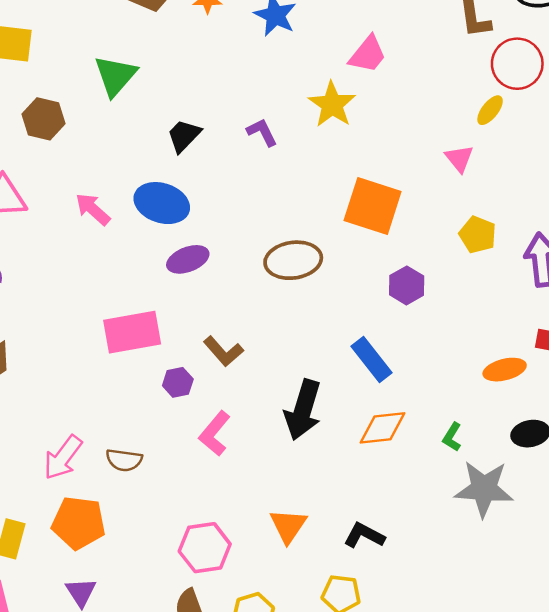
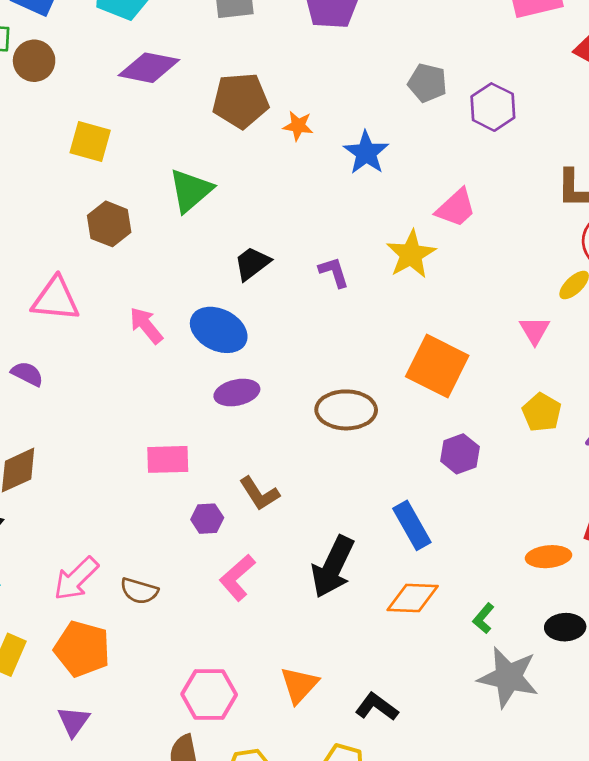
pink rectangle: (132, 332) -> (168, 459), size x0.7

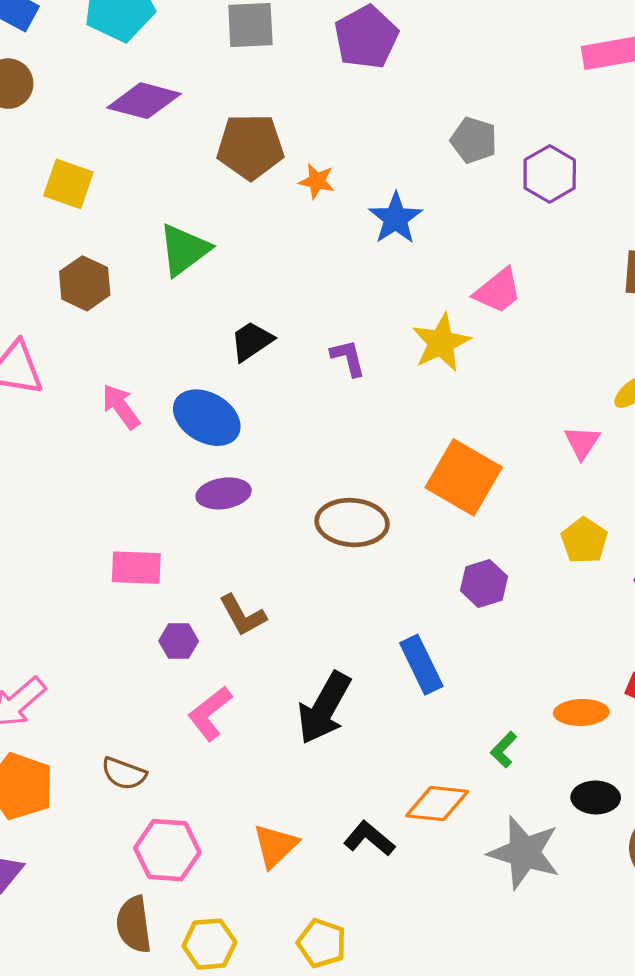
brown semicircle: (139, 591) -> (124, 773), moved
orange diamond: (413, 598) -> (437, 804), moved
green L-shape: (483, 618) -> (504, 750), moved
black L-shape: (377, 707) -> (369, 838), moved

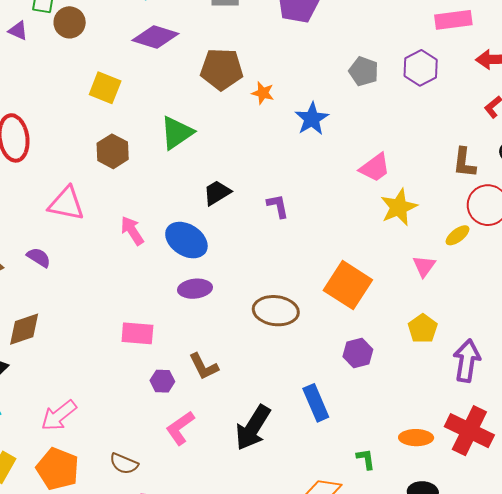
purple hexagon: (550, 174) -> (421, 68), moved
yellow star: (441, 343) -> (399, 207), moved
green L-shape: (504, 750) -> (366, 459), turned 125

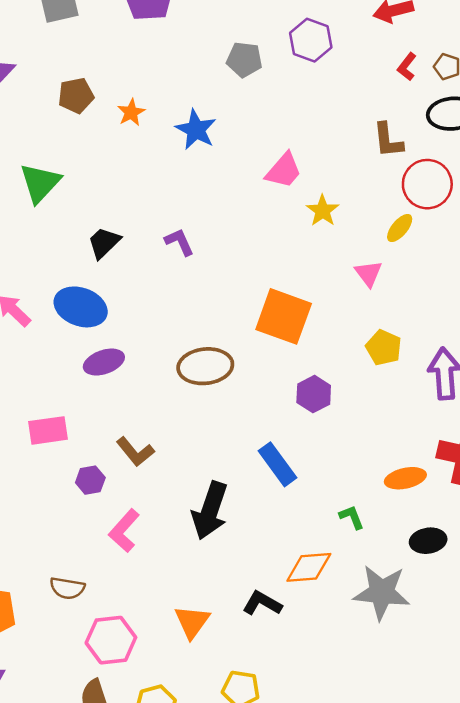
brown pentagon: (222, 69) -> (76, 96), size x0.7
orange star: (263, 93) -> (131, 112), turned -30
yellow star: (399, 207) -> (323, 211), size x0.7

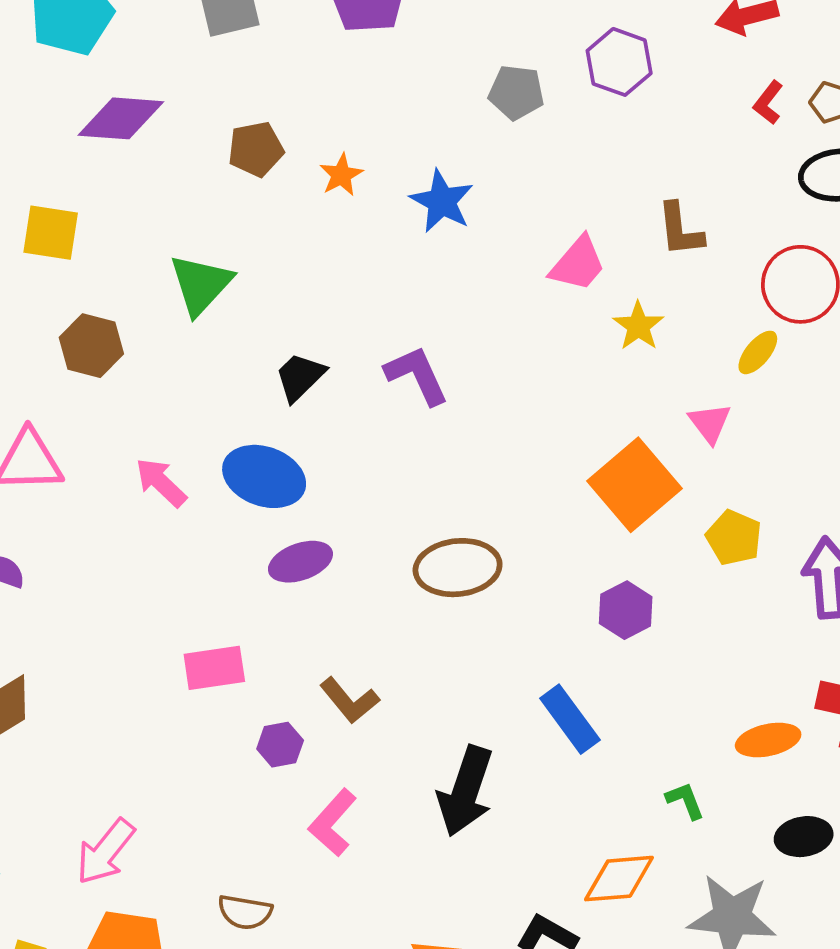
brown L-shape: (388, 140) -> (680, 230), moved
purple L-shape: (179, 242) -> (417, 375), size x1.4
orange square: (284, 316) -> (635, 485), moved, turned 30

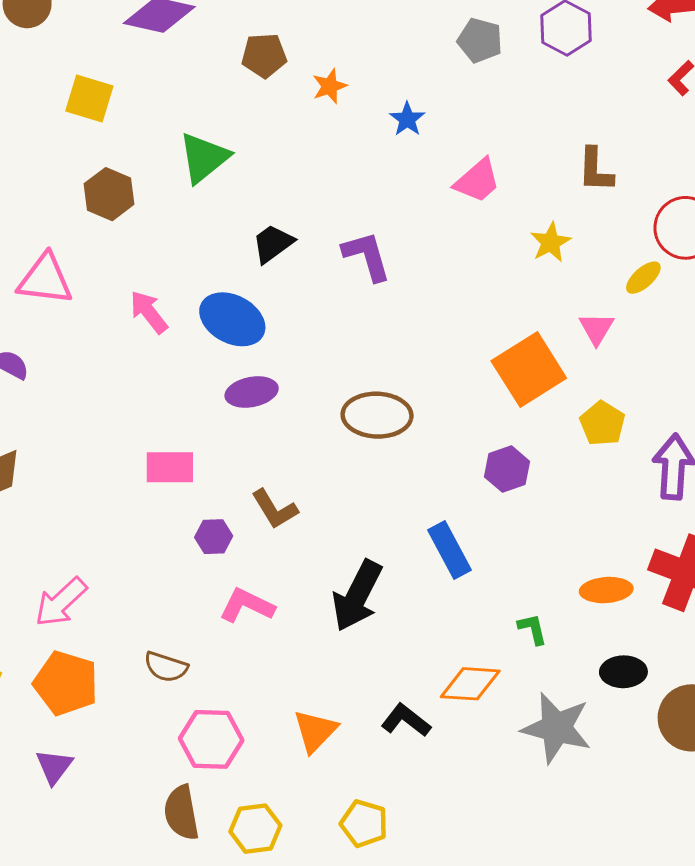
blue star: (442, 201) -> (407, 119), size x0.7
pink trapezoid: (578, 264) -> (477, 181), moved
pink L-shape: (333, 823) -> (247, 605), turned 66

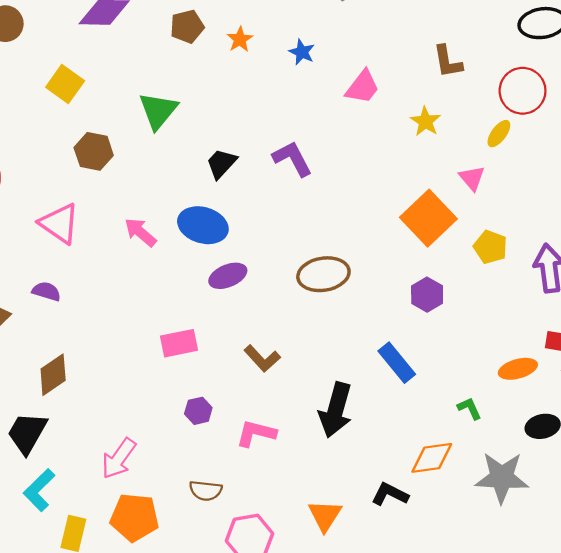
yellow square: (89, 98) -> (65, 84), turned 30
pink triangle: (45, 279) -> (59, 224), turned 39
purple hexagon: (214, 537) -> (198, 411), moved

